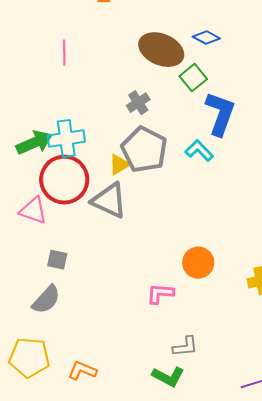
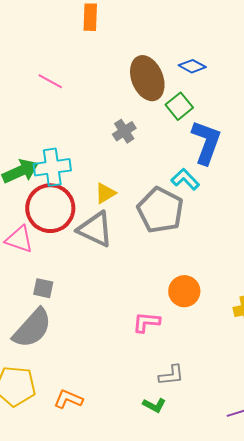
brown ellipse: (161, 50) -> (147, 78), turned 45
pink line: (64, 53) -> (50, 81), turned -60
gray pentagon: (144, 150) -> (160, 210), moved
gray semicircle: (46, 300) -> (32, 328), size x1.4
green L-shape: (168, 377) -> (154, 405), size x0.7

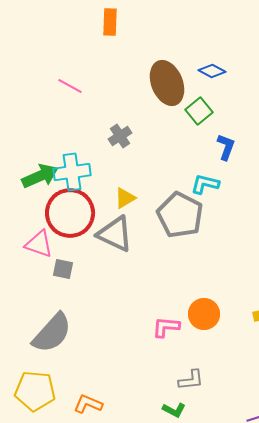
gray cross: (124, 131) -> (120, 136), moved
blue L-shape: (206, 142) -> (226, 147), size x0.6
cyan L-shape: (185, 179) -> (205, 184), turned -32
gray square: (43, 288) -> (63, 269), moved
orange circle: (184, 291) -> (204, 314), moved

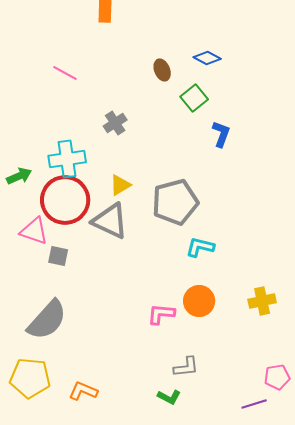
brown ellipse: (167, 83) -> (162, 70), size x0.5
green arrow: (40, 176) -> (19, 176), moved, size x0.7
cyan L-shape: (205, 184) -> (200, 247), moved
gray pentagon: (180, 215) -> (175, 202), turned 30

